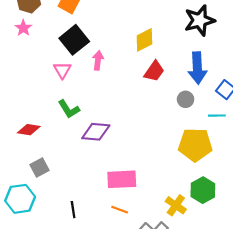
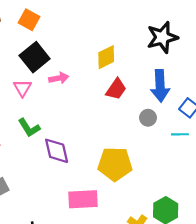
pink arrow: (98, 60) -> (59, 78), turned 72
purple diamond: (96, 132) -> (57, 151), turned 72
yellow pentagon: (195, 145) -> (115, 164), moved

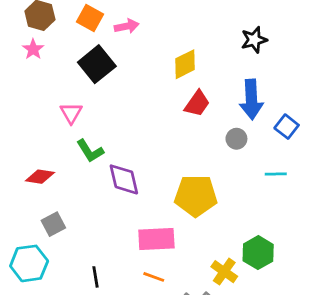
black star: (162, 37) -> (254, 40), size x0.7
pink arrow: (59, 78) -> (127, 26), moved
pink triangle: (22, 88) -> (71, 113), moved
cyan line: (180, 134) -> (276, 174), moved

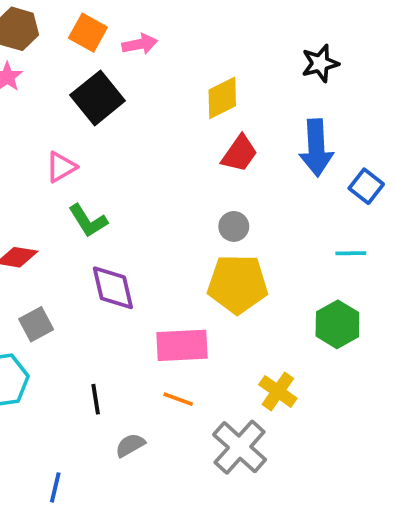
pink triangle: (71, 113) -> (61, 167), turned 30
gray circle: (236, 139) -> (234, 226), moved
purple diamond: (124, 179) -> (113, 288), moved
green hexagon: (258, 253) -> (337, 324), moved

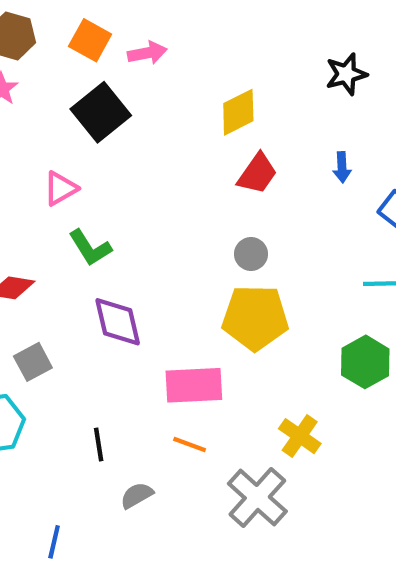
blue arrow: (316, 148) -> (342, 167), size x0.5

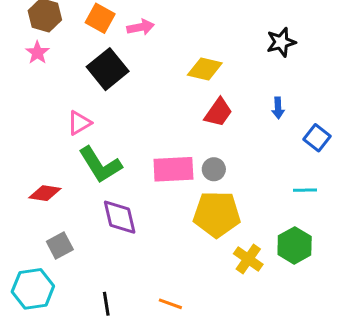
yellow diamond: (238, 112) -> (205, 69), turned 40
green L-shape: (90, 248) -> (100, 165), size x1.4
pink rectangle: (194, 385) -> (173, 169), moved
yellow cross: (300, 436) -> (248, 259), moved

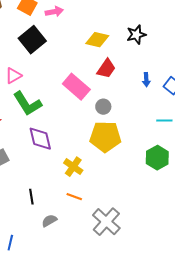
black star: (281, 42) -> (136, 35), moved
blue arrow: (278, 108) -> (146, 80), moved
pink rectangle: (173, 169) -> (76, 87), moved, turned 44
yellow cross: (248, 259) -> (73, 167), moved

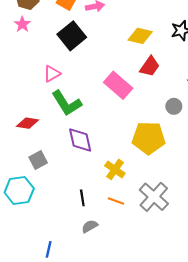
gray circle: (103, 107) -> (174, 106), moved
black line: (31, 197) -> (82, 198), moved
gray cross: (106, 222) -> (154, 197), moved

